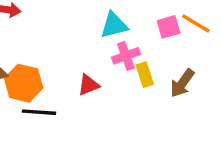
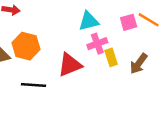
orange hexagon: (24, 83) -> (26, 46), moved
red triangle: (88, 85) -> (70, 65), size x1.5

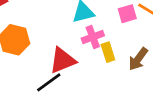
black line: (34, 85) -> (49, 82), moved, turned -40

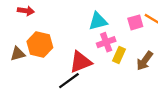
yellow rectangle: (108, 52) -> (119, 55), turned 42

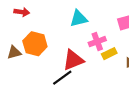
cyan triangle: (98, 21) -> (79, 19), moved
yellow rectangle: (119, 55) -> (109, 54), turned 40

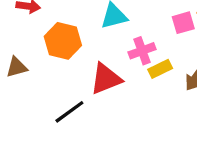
orange hexagon: (35, 44) -> (63, 41), moved
black line: (62, 78) -> (69, 112), moved

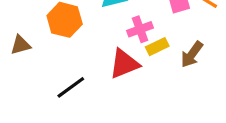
red triangle: (106, 79) -> (124, 64), moved

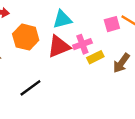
red triangle: (124, 64) -> (59, 47), moved

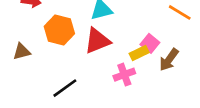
pink square: (112, 24) -> (150, 43), moved, turned -35
pink cross: (82, 44) -> (124, 75), moved

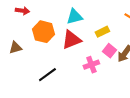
pink square: (150, 43) -> (109, 51), moved
yellow rectangle: (139, 53) -> (102, 32), moved

